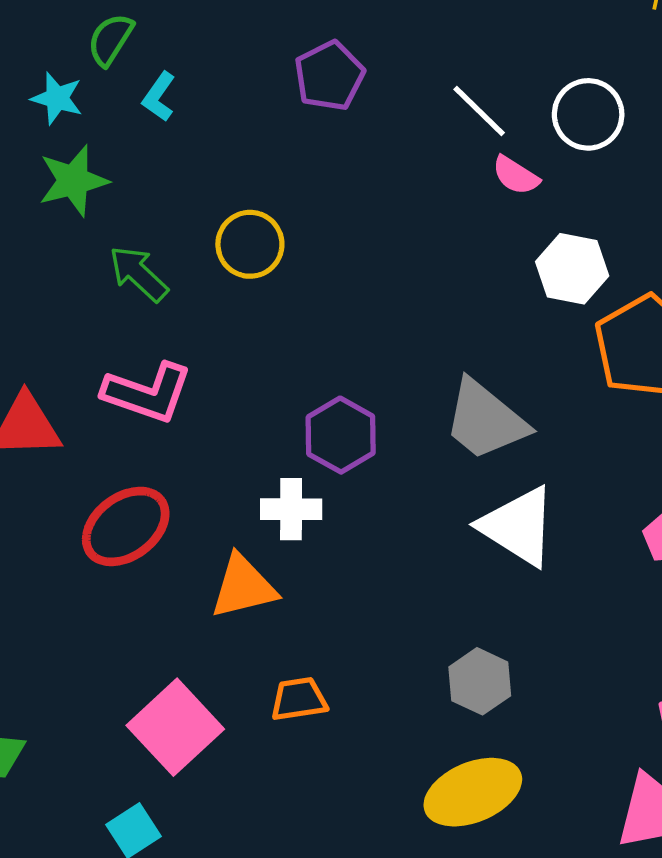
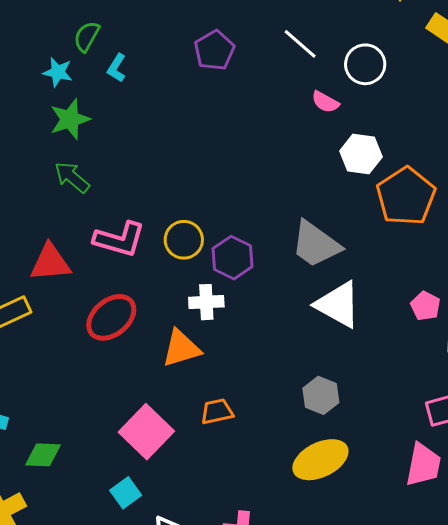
white line: (479, 111) -> (300, 44), moved
yellow circle: (250, 244) -> (184, 240), moved
green arrow: (139, 274) -> (72, 177), moved

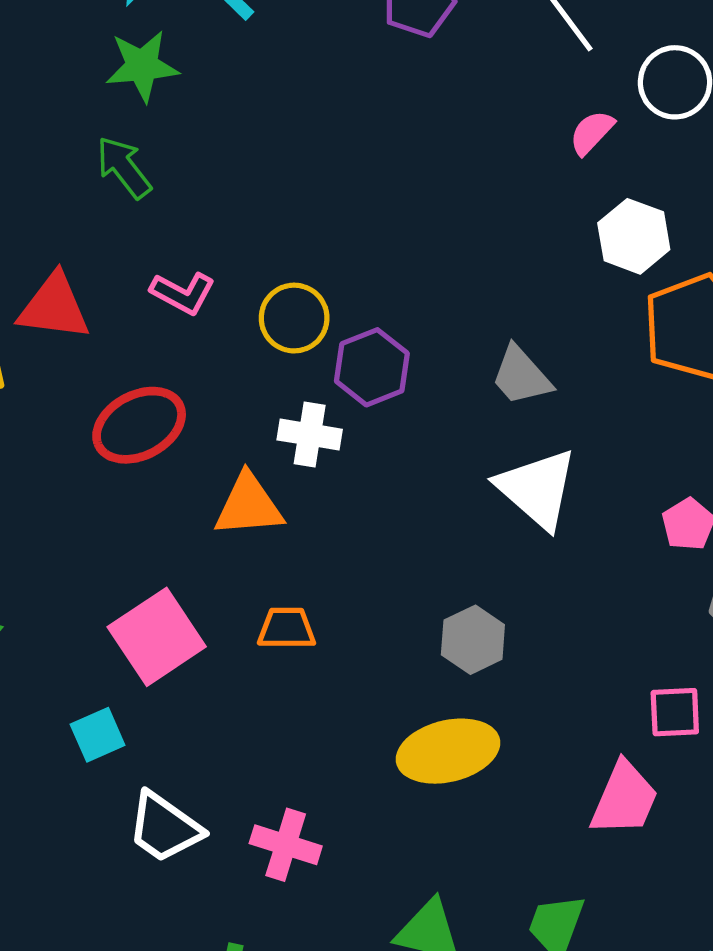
pink semicircle: (325, 102) -> (592, 132), turned 92
pink L-shape: (120, 239) -> (183, 293), size x0.7
gray trapezoid: (316, 244) -> (521, 376), size x0.7

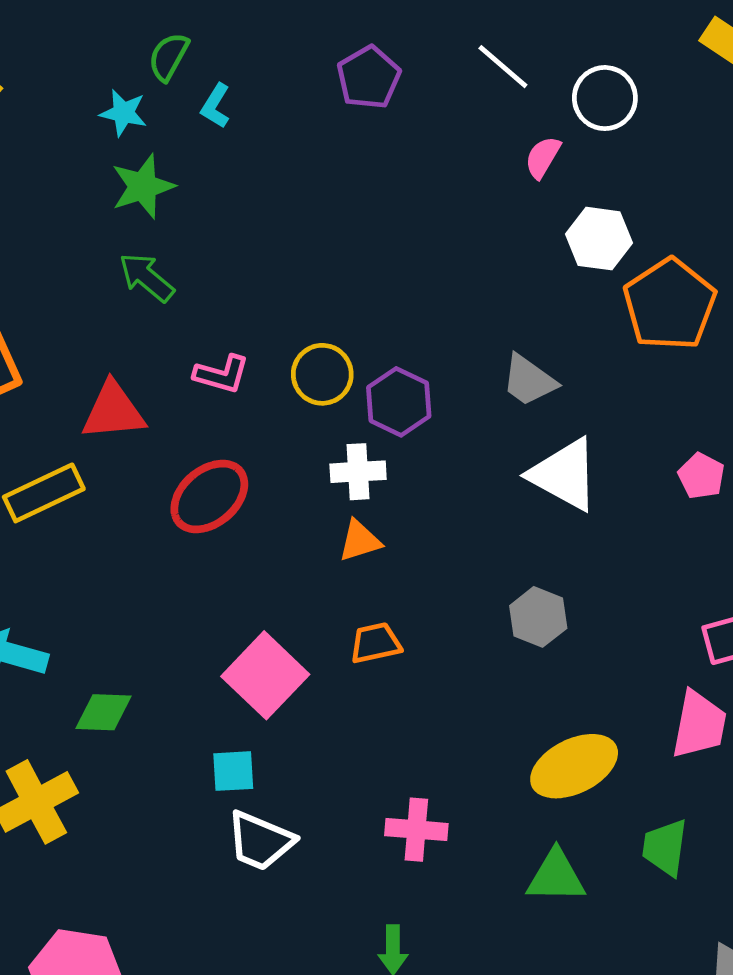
orange triangle: (249, 505) -> (360, 541), moved, size x0.7
cyan square: (98, 735) -> (233, 771), turned 33
yellow ellipse: (448, 751) -> (574, 766), moved
white trapezoid: (164, 827) -> (260, 841), moved

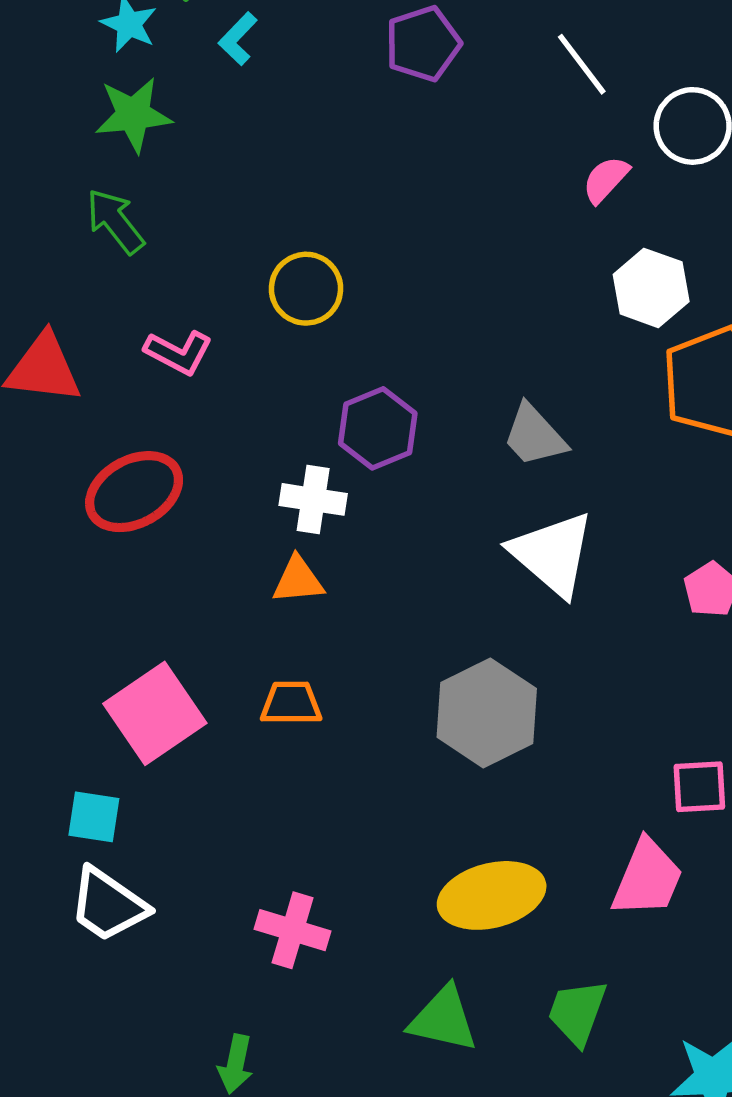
yellow circle: (322, 374) -> (306, 289), moved
gray hexagon: (538, 617) -> (487, 713), size x1.5

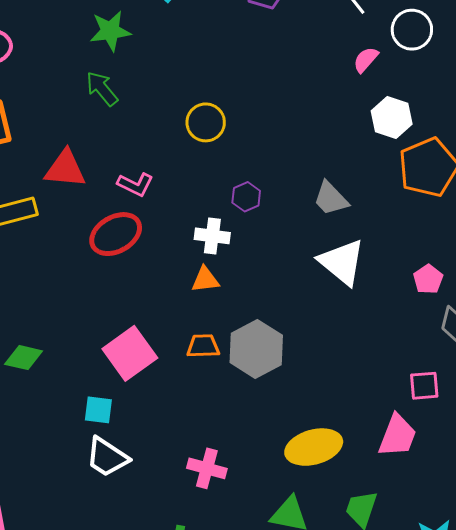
pink L-shape: (179, 352) -> (135, 184), moved
purple hexagon: (378, 428) -> (246, 197), size x0.7
gray hexagon: (487, 713) -> (256, 349), moved

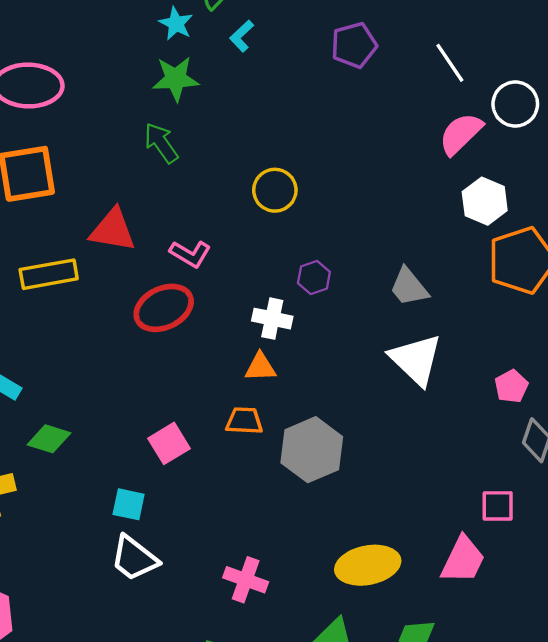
pink semicircle: (366, 60) -> (461, 134), size x1.5
orange trapezoid: (203, 346) -> (244, 421), moved
pink square: (130, 353) -> (169, 443), size x0.7

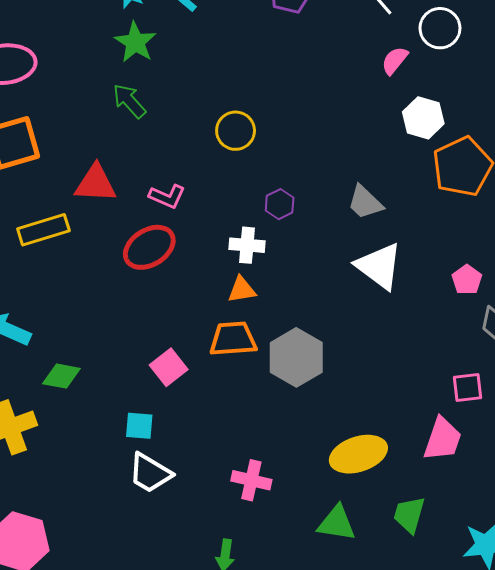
green star: (176, 79) -> (135, 42), turned -30
pink semicircle: (461, 134) -> (395, 60), size x0.7
orange trapezoid: (244, 421) -> (233, 339), size x1.4

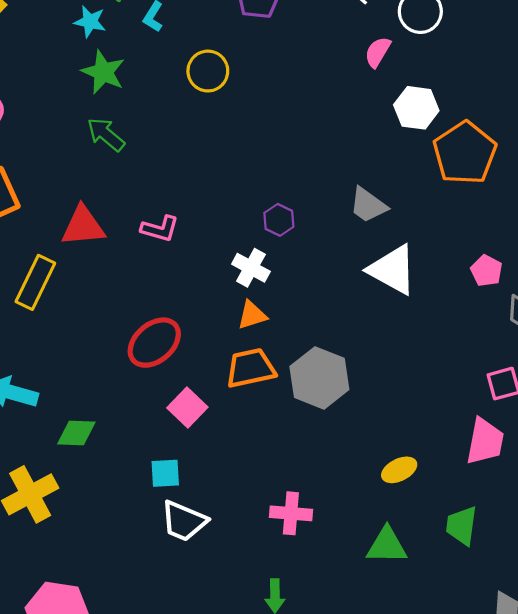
yellow circle: (236, 131) -> (208, 71), moved
yellow rectangle: (43, 230) -> (35, 282), turned -39
white cross: (247, 245) -> (251, 268), turned 32
red ellipse: (149, 247) -> (154, 343), moved
yellow ellipse: (358, 454) -> (399, 470), size x0.6

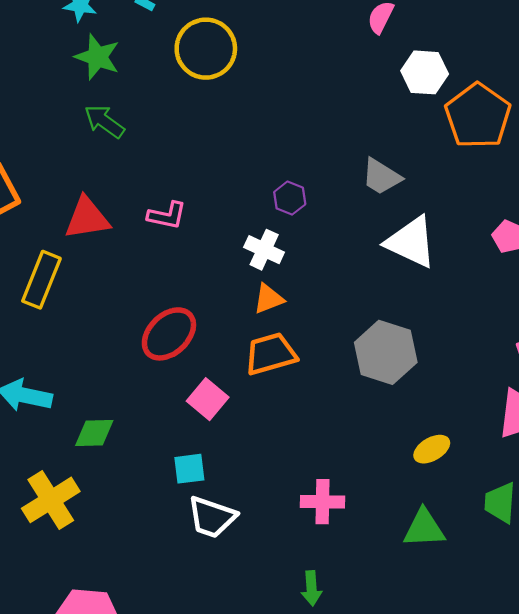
yellow circle: (208, 71) -> (206, 49), size x1.4
gray hexagon: (319, 378) -> (386, 352), moved

